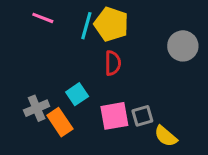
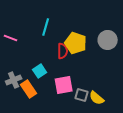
pink line: (43, 18) -> (11, 38), moved
yellow pentagon: (111, 24) -> (76, 43), moved
gray square: (142, 116) -> (82, 95), moved, turned 32

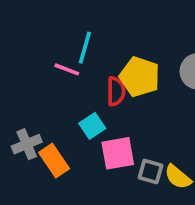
pink line: (11, 38) -> (67, 69), moved
cyan square: (40, 71) -> (92, 126), moved

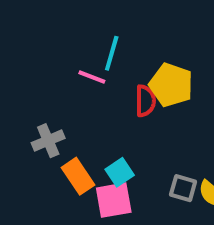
cyan square: (92, 126) -> (120, 172), moved
gray cross: (27, 144) -> (48, 141), moved
pink square: (118, 153) -> (114, 200), moved

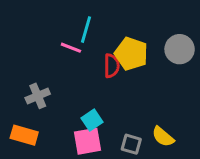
orange rectangle: (78, 176) -> (24, 135), moved, turned -40
gray square: (183, 188) -> (131, 144), moved

